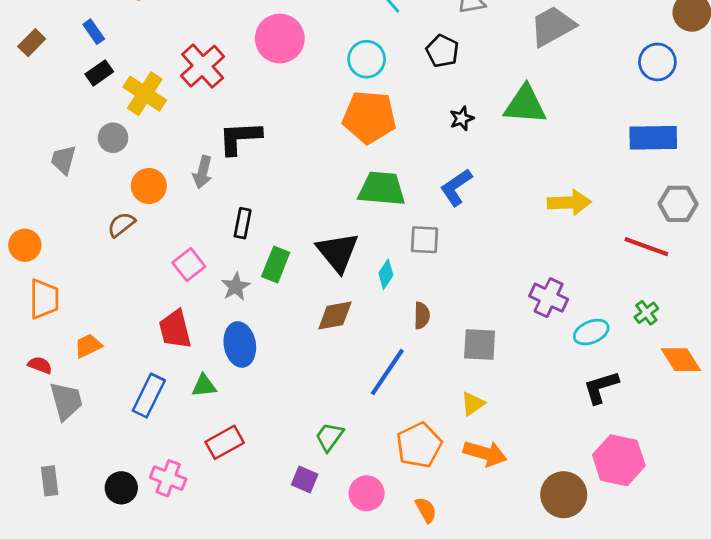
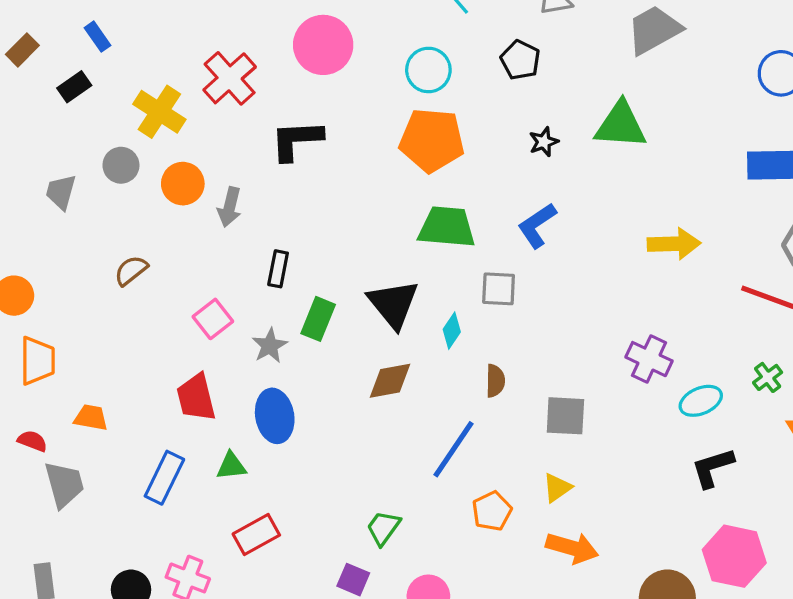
black rectangle: (99, 73) -> (74, 87), moved
black L-shape: (240, 138) -> (296, 140), moved
orange circle: (149, 186) -> (183, 184), moved
orange trapezoid: (88, 346) -> (91, 418), turned 36
orange pentagon: (419, 445) -> (492, 511), moved, size x0.7

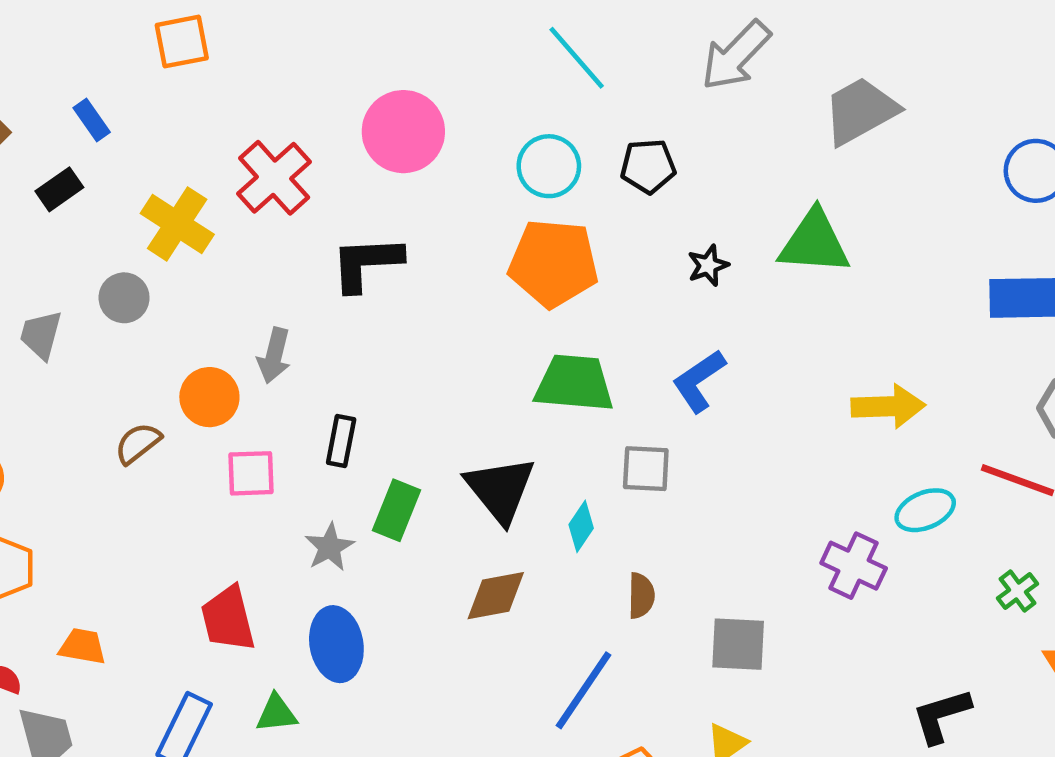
black pentagon: (520, 60) -> (648, 166), moved, turned -30
orange circle: (183, 184) -> (209, 397), moved
pink square: (213, 319) -> (251, 473), moved, turned 36
cyan ellipse: (701, 401) -> (925, 510), moved

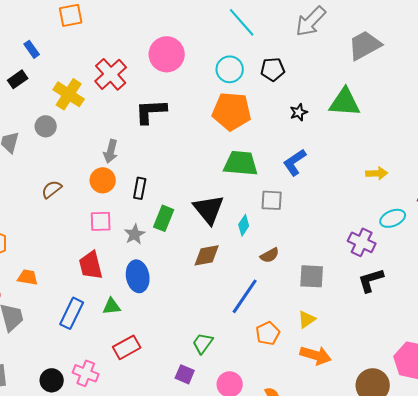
orange circle: (209, 397) -> (103, 180), moved
yellow arrow: (888, 406) -> (377, 173), size x0.7
pink square: (251, 473) -> (101, 221), moved
brown semicircle: (641, 596) -> (270, 255), turned 60
black L-shape: (941, 716) -> (371, 280), moved

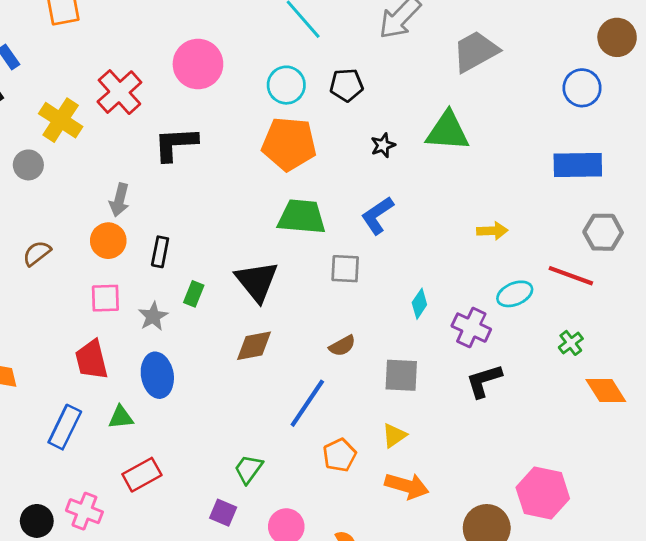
green rectangle: (164, 218) -> (194, 294), size x0.7
cyan diamond: (244, 225) -> (419, 304), moved

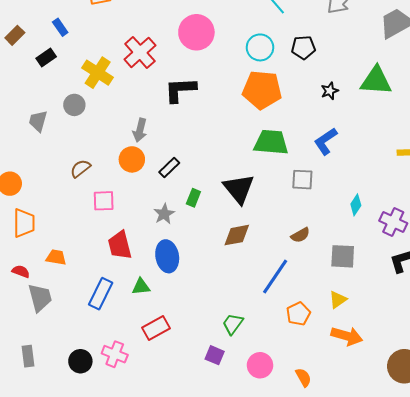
black rectangle: (160, 252) -> (169, 167), turned 35
pink square: (105, 298) -> (104, 201), moved

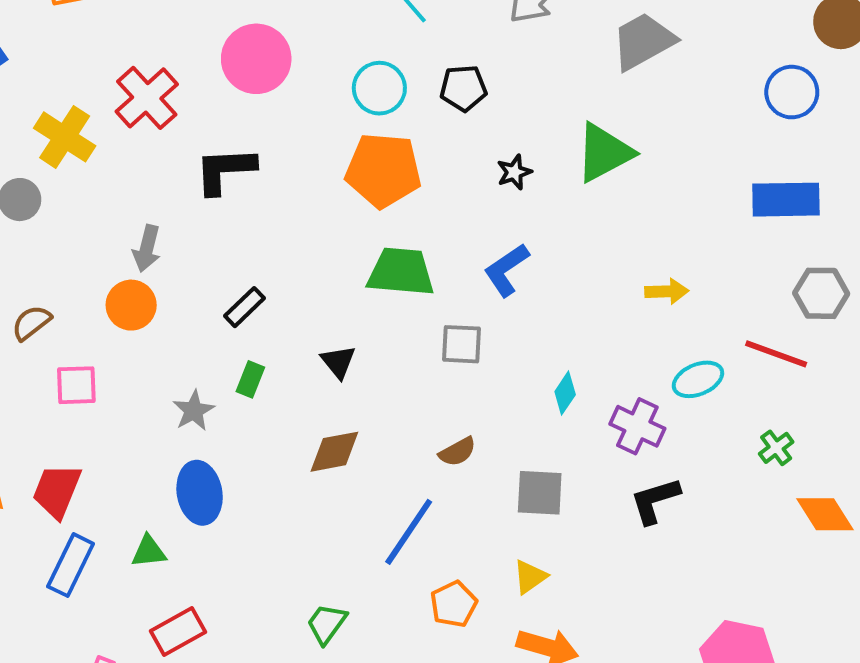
green triangle: (376, 81) -> (604, 153), turned -32
black rectangle: (169, 167) -> (244, 307), moved
black triangle: (239, 189) -> (338, 362), size x0.6
red trapezoid: (120, 245) -> (57, 491), moved, turned 36

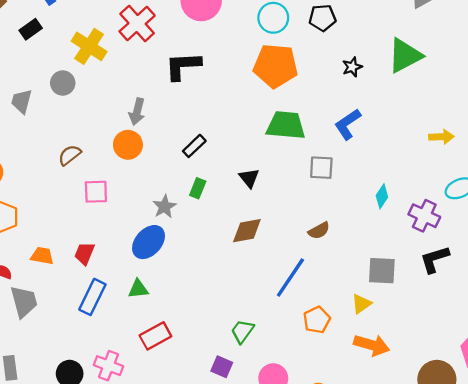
red trapezoid: (57, 491) -> (84, 253), size x0.7
blue ellipse: (200, 493) -> (149, 242), moved, turned 52
gray square: (540, 493) -> (382, 271), moved

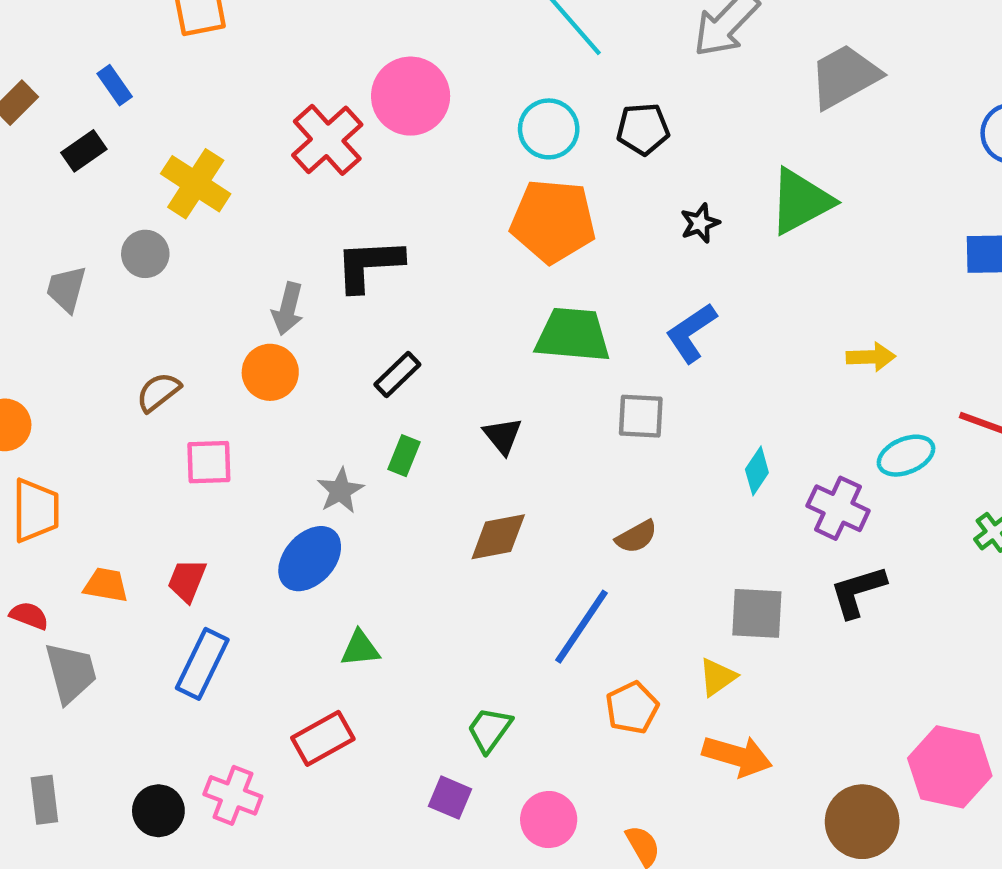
red cross: (137, 24) -> (327, 140), moved
black L-shape: (183, 66) -> (369, 265), moved
green triangle: (138, 289) -> (360, 649), moved

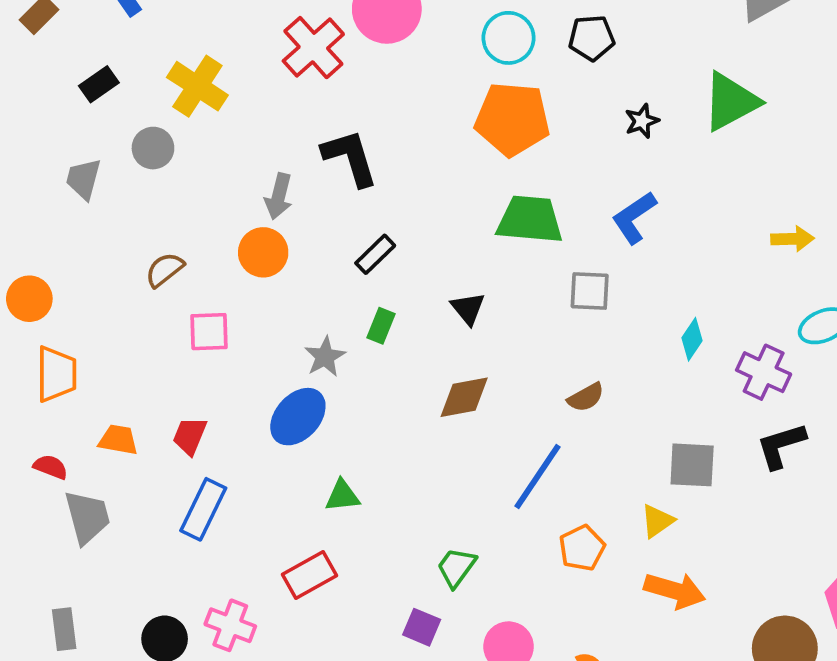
black rectangle: (84, 151) -> (99, 84), moved
black L-shape: (369, 265) -> (350, 158), turned 76

